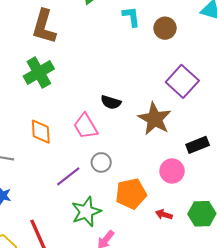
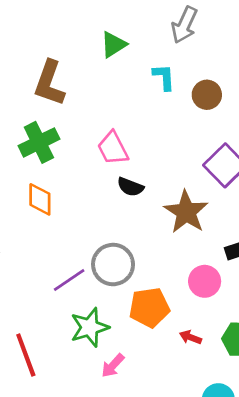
pink trapezoid: (86, 126) -> (113, 148), moved
orange diamond: (41, 132) -> (40, 199), moved
gray circle: (101, 162) -> (113, 265), size x1.6

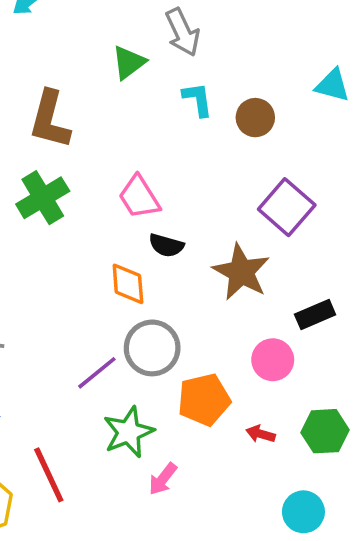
gray arrow: (184, 25) -> (183, 32), moved, turned -45
orange diamond: (40, 199) -> (128, 284), moved

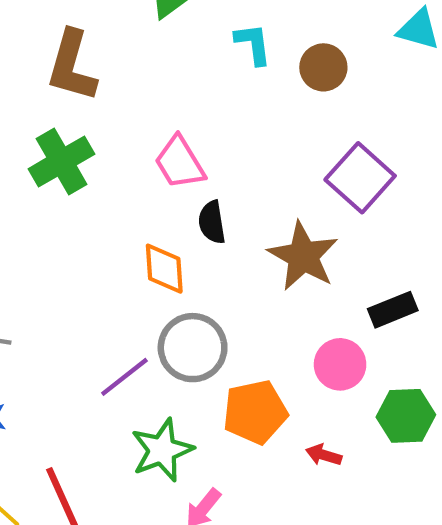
black semicircle: (166, 245) -> (212, 222), turned 64
green hexagon: (325, 431) -> (406, 416), moved

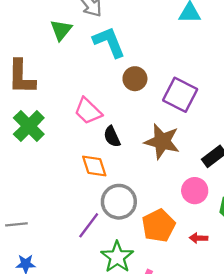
cyan L-shape: (253, 44) -> (109, 42), size x1.5
brown circle: (323, 67) -> (135, 79), moved

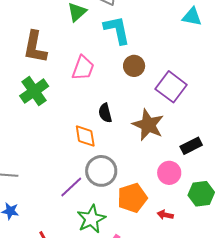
pink trapezoid: (88, 111) -> (83, 68), moved, turned -124

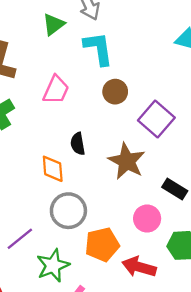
black rectangle: (191, 146) -> (175, 189), turned 55
purple line: (71, 187) -> (20, 239), moved
red arrow: (165, 215) -> (139, 267), size x1.8

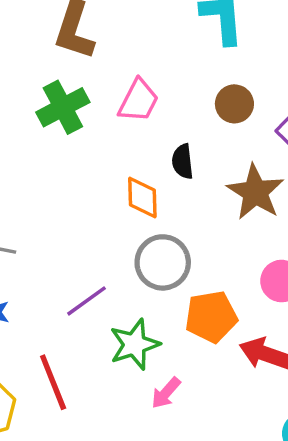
pink trapezoid: (56, 90) -> (139, 101), moved
brown circle: (115, 92) -> (234, 104), moved

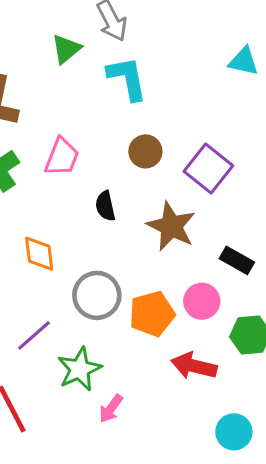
orange diamond: (142, 197) -> (39, 254), moved
orange pentagon: (211, 317) -> (152, 314), moved

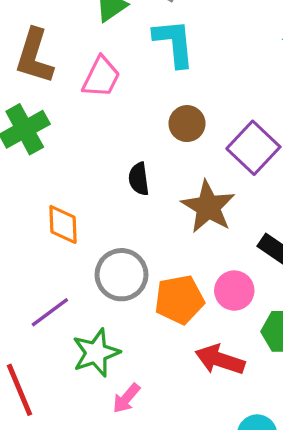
pink trapezoid: (62, 157) -> (101, 77), moved

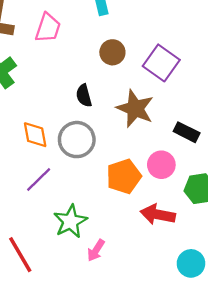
gray circle: (121, 275) -> (77, 140), moved
purple line: (50, 312) -> (39, 180), moved

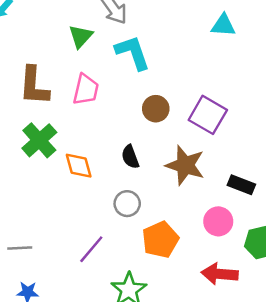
orange diamond: (35, 135) -> (79, 166), moved
gray circle: (77, 140) -> (127, 204), size x0.7
orange pentagon: (124, 176) -> (160, 240), moved

